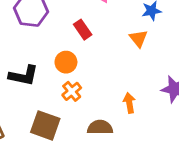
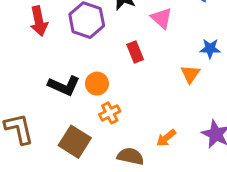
orange circle: (66, 62) -> (97, 84), moved
orange arrow: (129, 103) -> (166, 138), turned -132

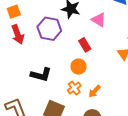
orange circle: (97, 84) -> (78, 67), moved
orange arrow: (166, 138) -> (95, 91), moved

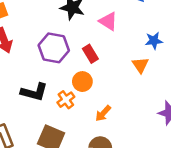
purple hexagon: (49, 29) -> (54, 48), moved
orange cross: (74, 88) -> (66, 100), moved

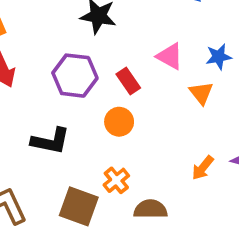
pink triangle: (108, 21) -> (170, 56), moved
orange cross: (66, 100) -> (116, 180), moved
orange arrow: (103, 113) -> (203, 168), moved

